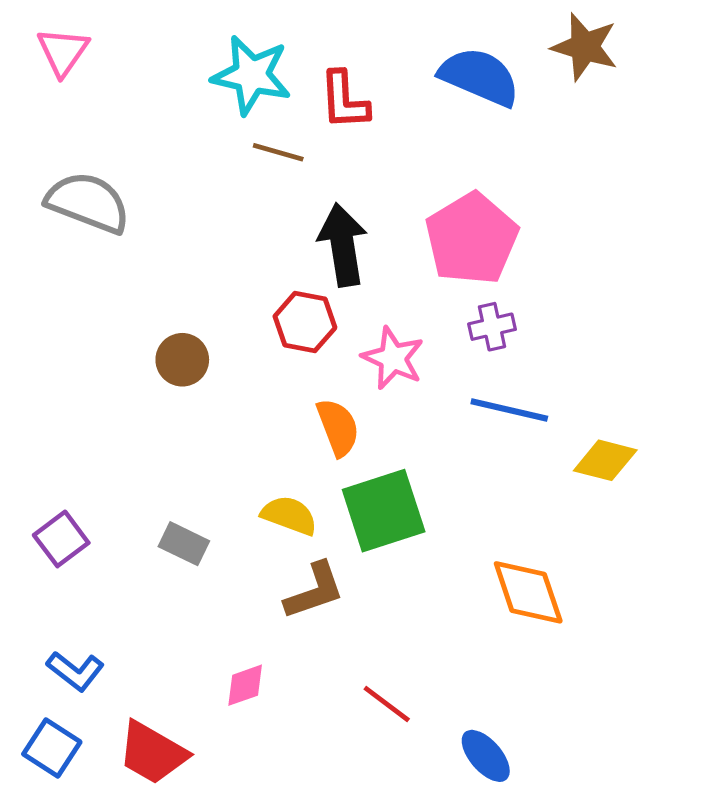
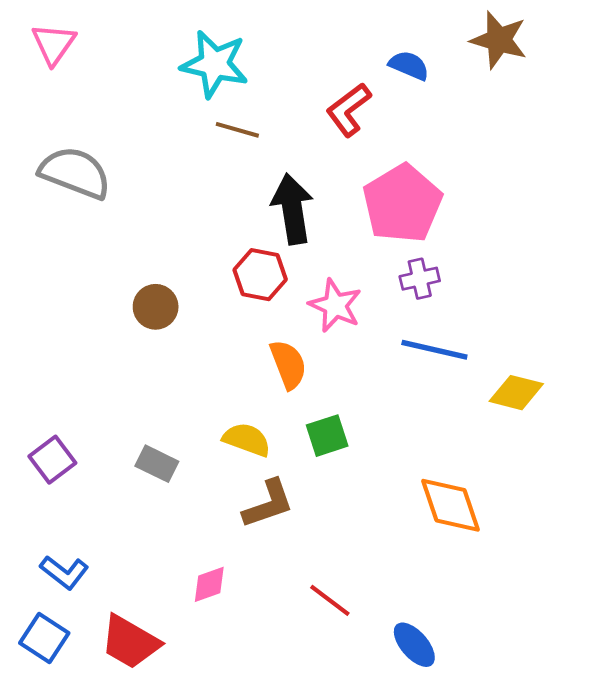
blue semicircle: (479, 77) -> (409, 65), size x0.6
red L-shape: (344, 100) -> (349, 110), moved, turned 56
green square: (384, 511) -> (327, 436), size x0.6

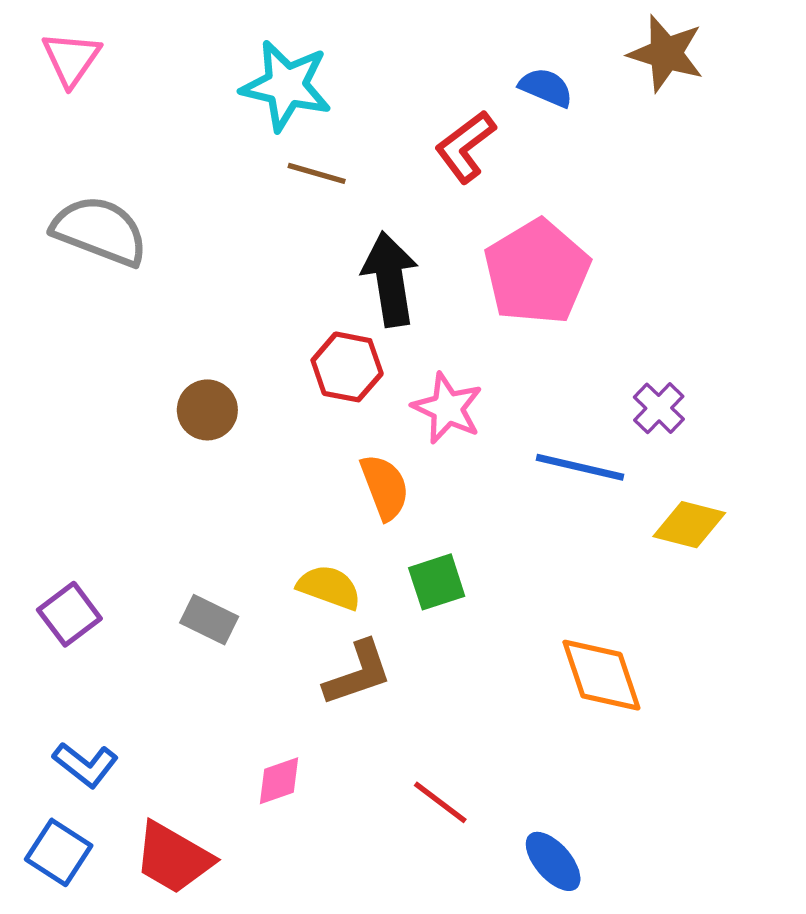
purple cross: (420, 279) -> (659, 408), moved, turned -33

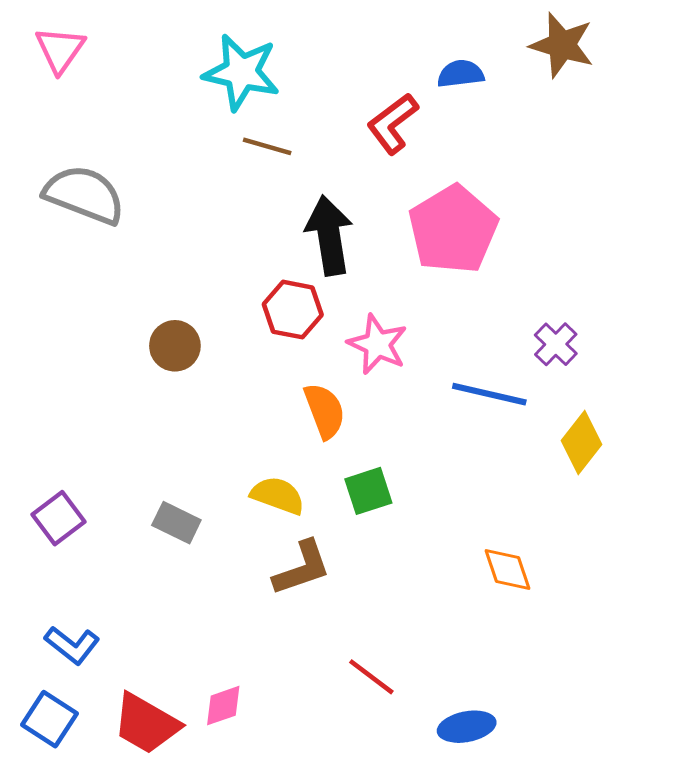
blue semicircle: (546, 87) -> (461, 74), turned -30
yellow diamond: (689, 525) -> (581, 443), turned -66
orange diamond: (601, 675) -> (507, 569), size x0.7
pink diamond: (279, 781) -> (223, 706), moved
blue ellipse: (553, 861) -> (467, 727), turned -60

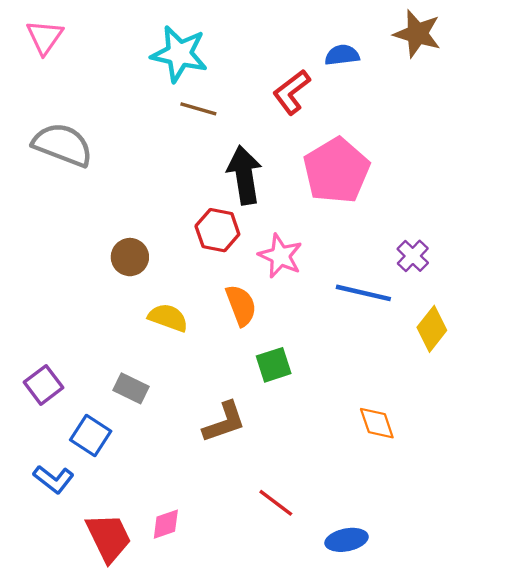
yellow semicircle: (278, 495) -> (168, 318), moved
blue square: (49, 719) -> (91, 435), moved
red trapezoid: (146, 724) -> (109, 538), turned -146

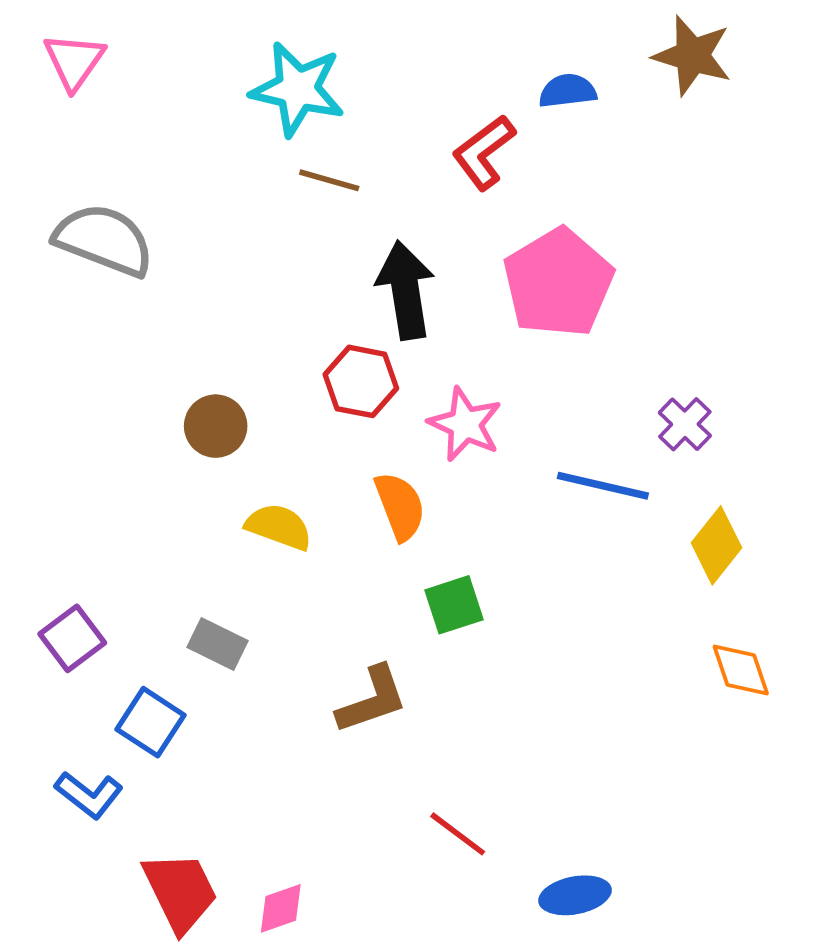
orange diamond: (377, 423) -> (741, 670), moved
pink diamond: (166, 524) -> (281, 908), moved

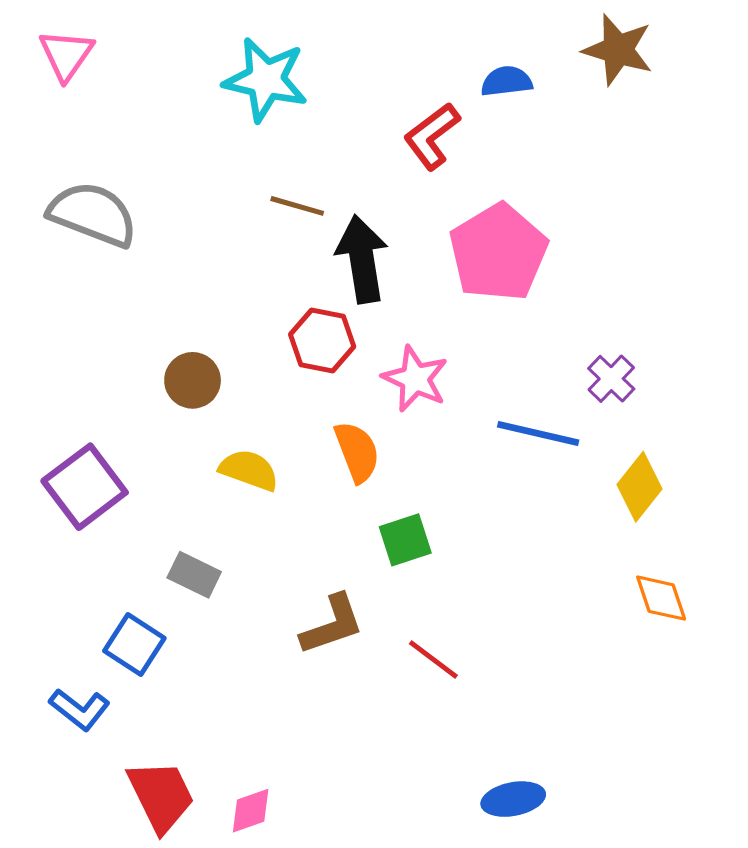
brown line: (329, 180) -> (297, 206), moved
purple square: (72, 638) -> (85, 487), moved, size x1.4
red line: (458, 834) -> (433, 660), moved

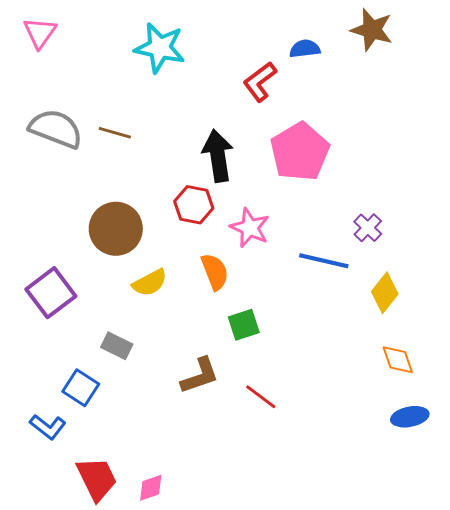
brown line: (297, 206) -> (115, 133), moved
brown circle: (193, 380) -> (116, 229), size x1.6
yellow semicircle: (249, 470) -> (150, 283), turned 132
blue ellipse: (513, 799) -> (410, 417), moved

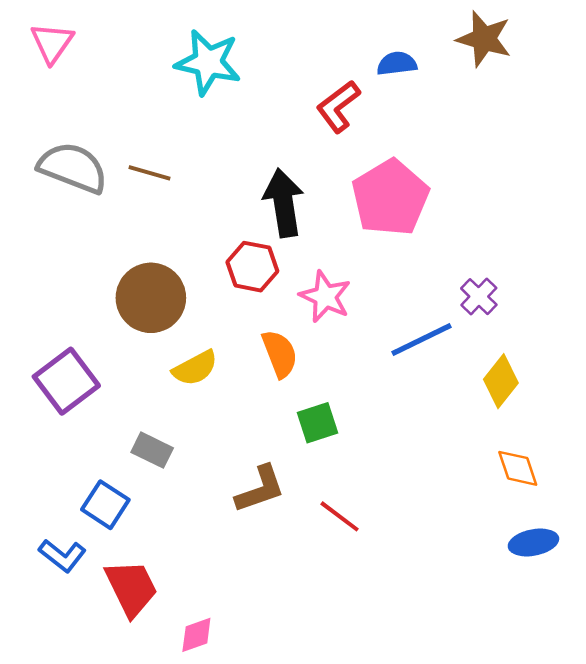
blue line: (324, 261) -> (422, 339), turned -39
red trapezoid: (97, 479) -> (131, 588), moved

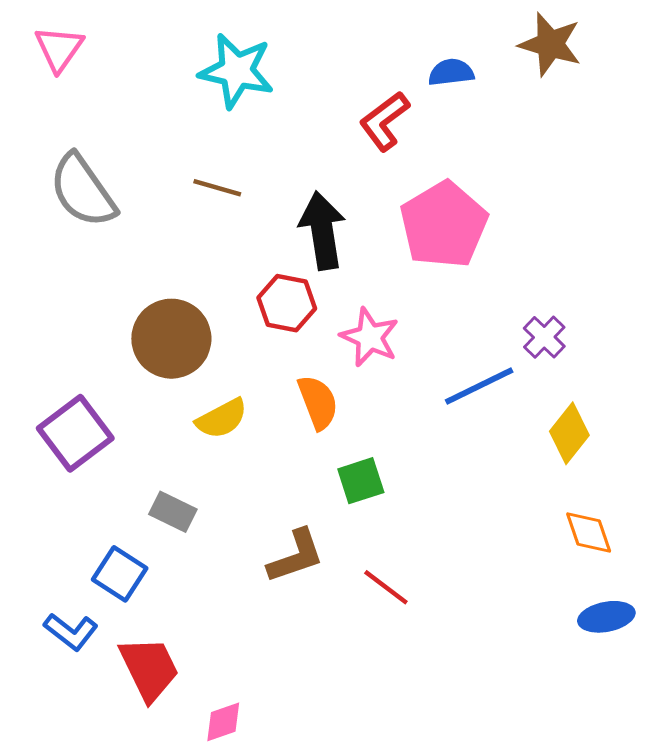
gray semicircle: (73, 168) -> (83, 191), turned -146
brown line: (150, 173) -> (217, 188), moved

